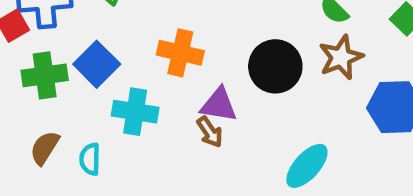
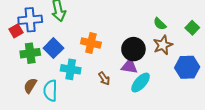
purple triangle: (219, 105) -> (129, 66), moved
cyan semicircle: (90, 159) -> (50, 91), size x1.5
cyan ellipse: (307, 166) -> (141, 83), moved

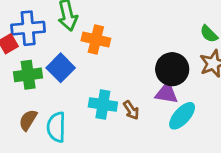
orange cross: (91, 43) -> (96, 39), moved
cyan cross: (71, 69) -> (103, 104), moved

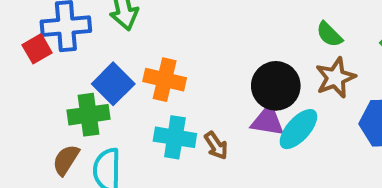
orange cross: (96, 39) -> (165, 80), moved
green cross: (28, 75) -> (88, 115), moved
cyan ellipse: (182, 116) -> (298, 129), moved

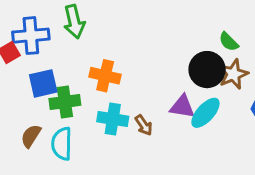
blue square: (113, 84) -> (43, 83), moved, turned 32
black circle: (276, 86) -> (207, 70), moved
green cross: (88, 115) -> (65, 102), moved

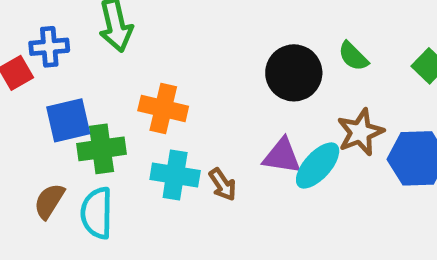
blue cross: (31, 36) -> (49, 47), size x0.7
black circle: (207, 70) -> (294, 73), moved
brown star: (233, 74) -> (360, 132), moved

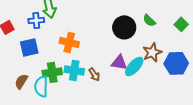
blue cross: (49, 47) -> (36, 20), moved
green cross: (101, 149) -> (52, 72), moved

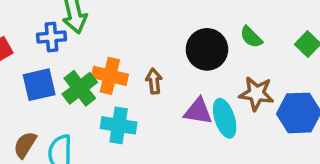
brown star: (152, 52) -> (256, 94), turned 30
cyan ellipse: (134, 66) -> (225, 118), turned -60
green cross: (52, 72) -> (80, 88), moved, turned -30
brown arrow: (94, 74) -> (154, 81), moved, turned -152

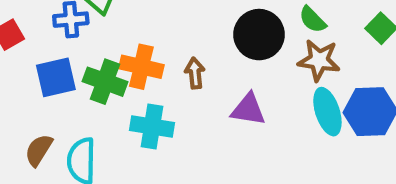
green cross: (80, 88) -> (105, 82), turned -32
brown star: (256, 94) -> (319, 60), moved
cyan ellipse: (225, 118) -> (327, 112), moved

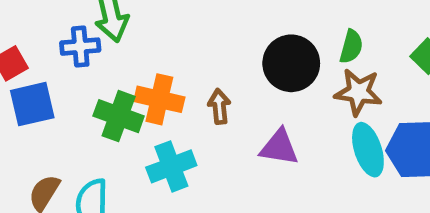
green semicircle: (313, 20) -> (351, 47), turned -120
blue square: (56, 77) -> (32, 104), moved
cyan cross: (152, 127) -> (171, 166), turned -30

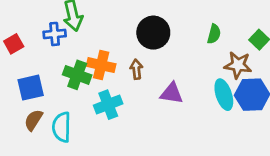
black circle: (291, 63) -> (153, 33), moved
brown star: (358, 92) -> (238, 65), moved
blue square: (32, 104) -> (31, 88), moved

